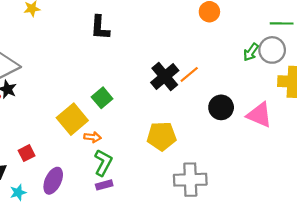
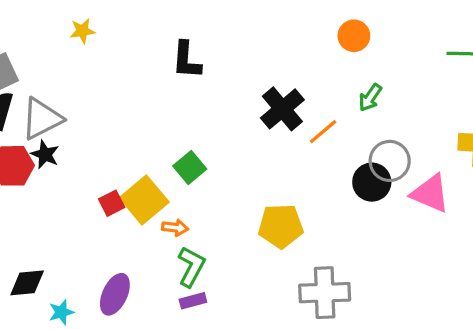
gray circle: (272, 50) -> (390, 161), moved
green arrow: (251, 52) -> (370, 98), moved
black cross: (165, 77) -> (282, 109), moved
red square: (27, 153) -> (112, 203), moved

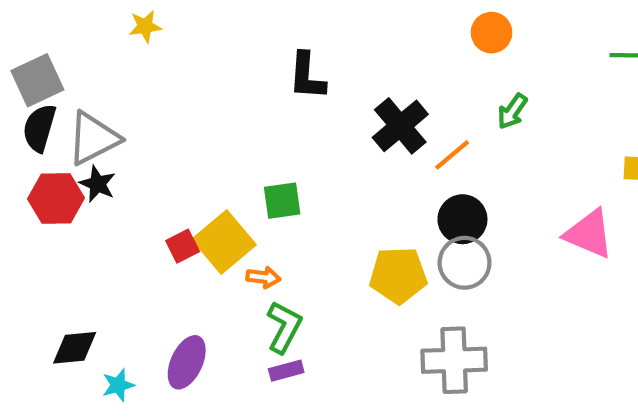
black L-shape: (186, 60) -> (307, 76), moved
gray circle: (390, 161) -> (465, 263), moved
green square: (190, 167) -> (282, 201), turned 32
black circle: (372, 182) -> (462, 219), moved

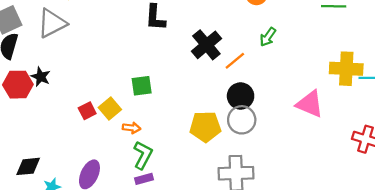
gray triangle: (93, 138) -> (52, 23), moved
yellow square: (224, 242) -> (110, 108), size x0.7

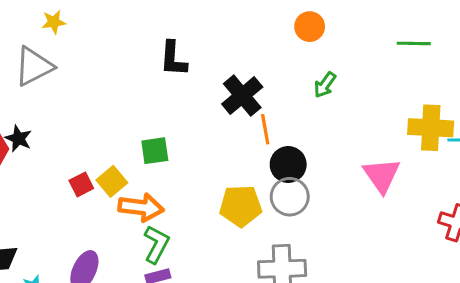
orange line: (235, 61) -> (265, 129), moved, turned -60
pink triangle: (310, 104) -> (382, 175), turned 32
orange arrow: (131, 128) -> (141, 207), size x1.8

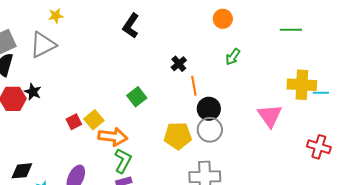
black L-shape: (173, 59) -> (131, 26), moved, turned 30
black cross: (242, 96) -> (179, 64), size x0.6
green square: (155, 151) -> (137, 97), moved, turned -30

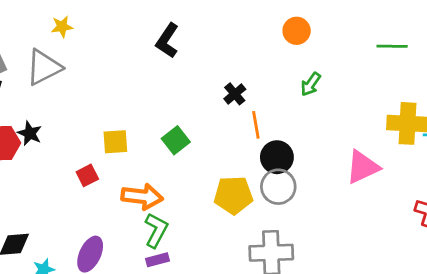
pink triangle: (270, 116) -> (363, 167), turned 40
yellow square: (94, 120) -> (115, 142), moved, turned 36

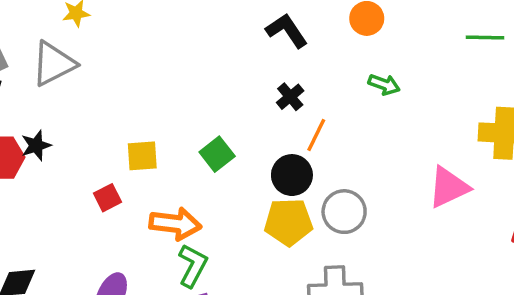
black L-shape: (167, 41) -> (287, 31), moved, turned 112
green arrow: (311, 84) -> (384, 85), turned -105
orange line: (256, 125) -> (316, 135), turned 36
black star: (30, 133) -> (36, 145), turned 30
black circle: (277, 157) -> (292, 175), moved

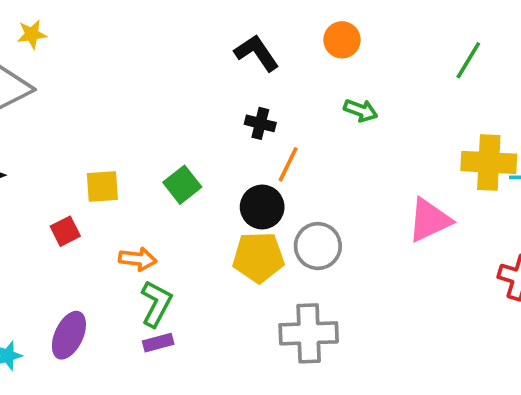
green line: (485, 38) -> (468, 60), turned -60
black cross: (290, 97) -> (260, 123), turned -36
orange arrow: (175, 224) -> (138, 259), size x0.7

